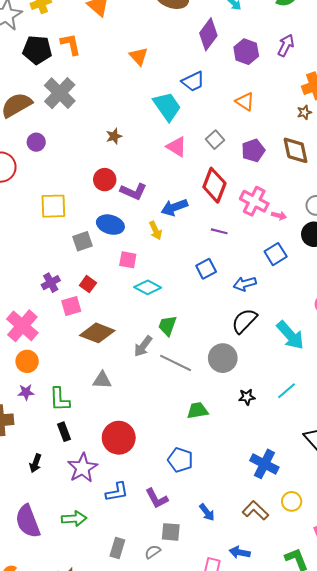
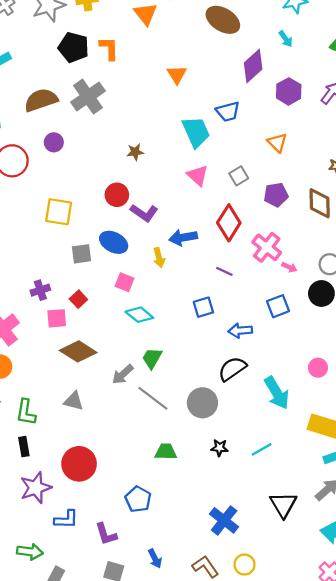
green arrow: (74, 519) -> (30, 552), moved

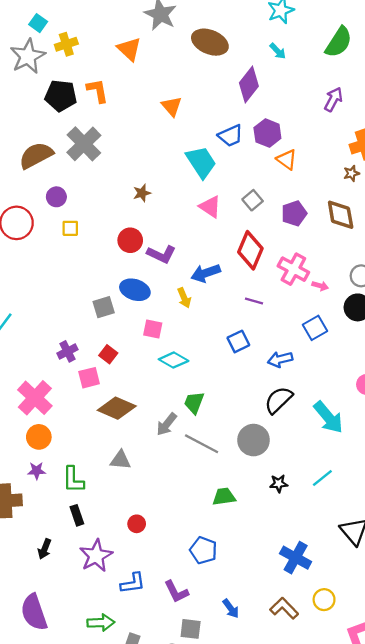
purple hexagon: (289, 91) -> (267, 133), moved
yellow square: (59, 212) -> (70, 228), moved, size x0.6
red circle: (79, 464) -> (137, 524), size x0.5

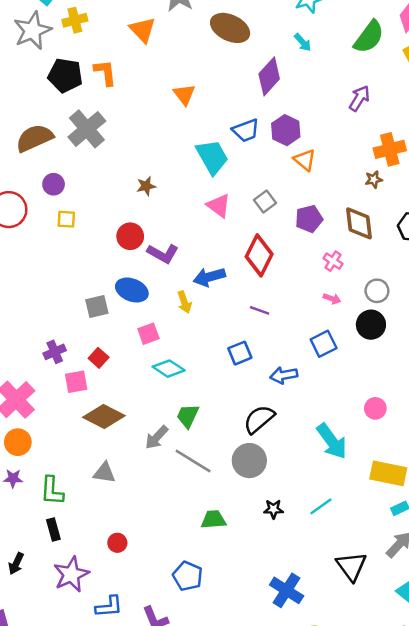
pink cross: (293, 269) -> (333, 261), moved, size x0.6
pink square: (153, 329) -> (148, 334), turned -36
black semicircle: (278, 400) -> (259, 419), moved

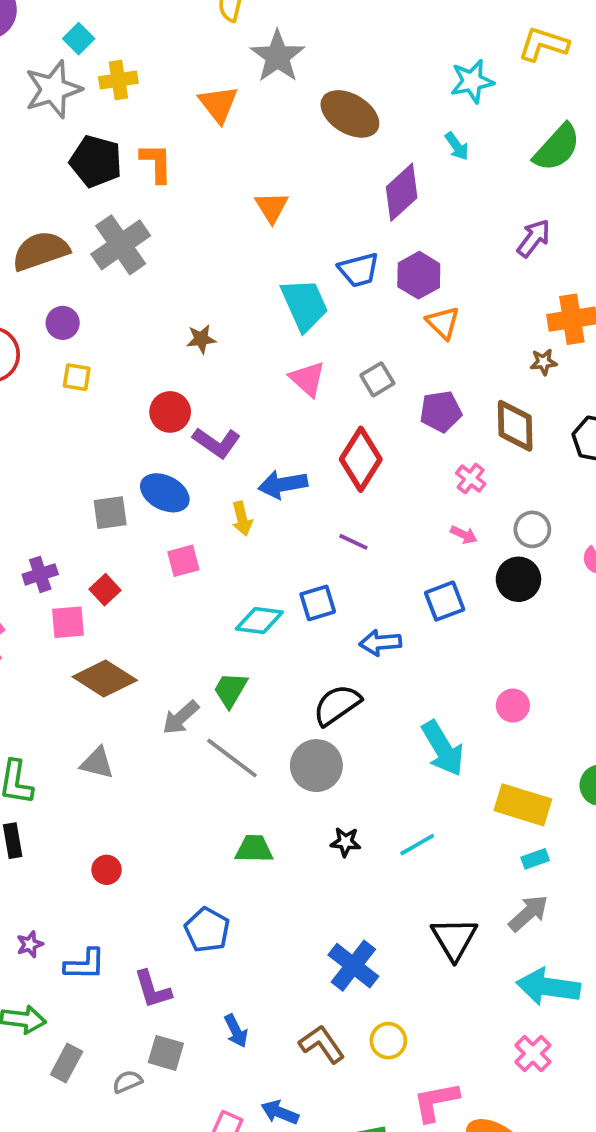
cyan diamond: (169, 369) -> (259, 620), moved, turned -32
purple star: (71, 574) -> (30, 944), moved, size x0.5

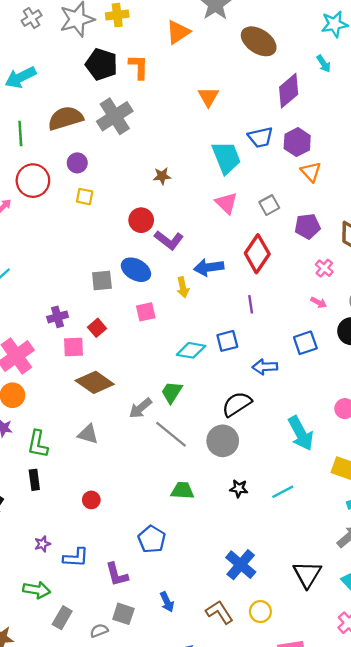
orange triangle: (218, 104) -> (178, 32), turned 32
purple line: (353, 542) -> (251, 304), turned 54
black triangle: (454, 939) -> (307, 574), moved

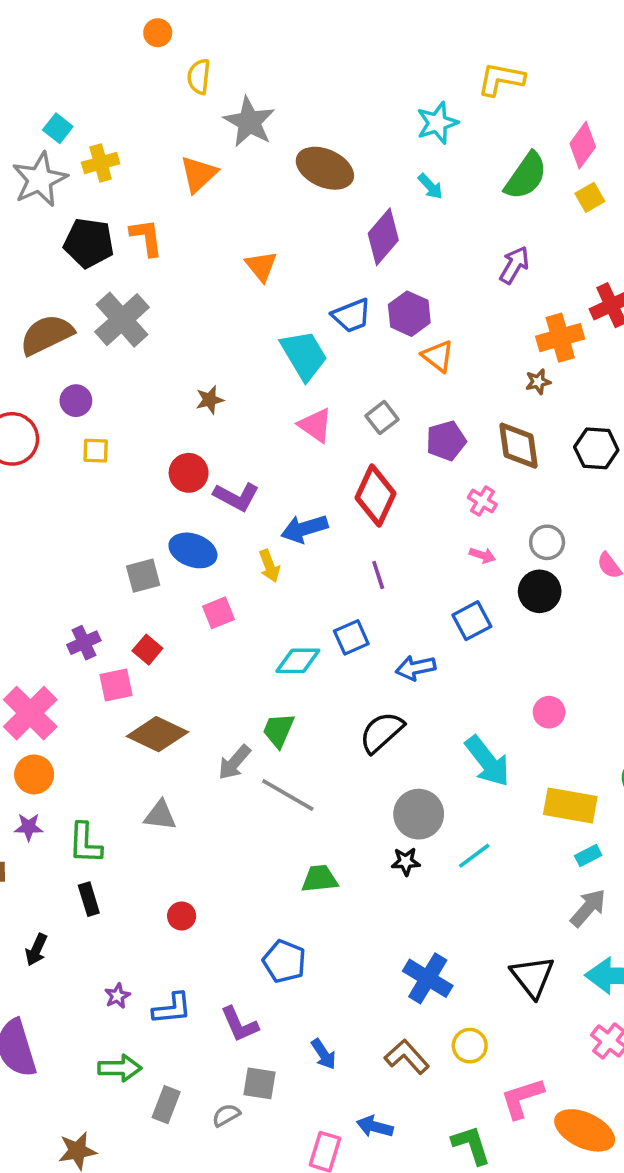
gray circle: (223, 441) -> (419, 814), moved

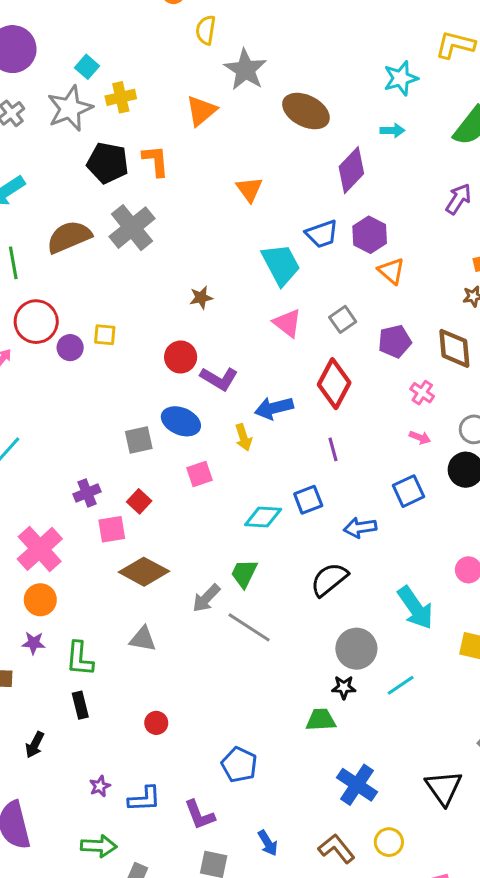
cyan arrow: (430, 186) -> (392, 130), turned -50
purple circle: (76, 401) -> (70, 348), moved
green trapezoid: (320, 879) -> (321, 720), moved

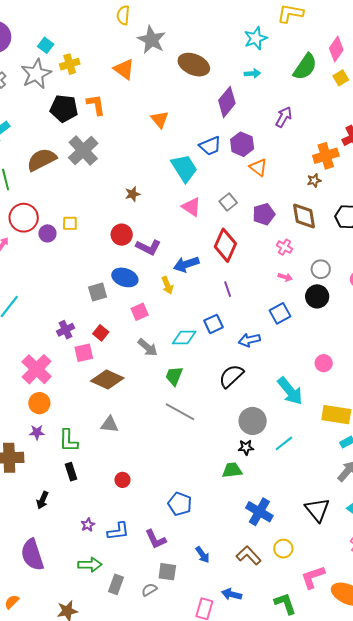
orange triangle: (201, 111) -> (124, 69), turned -40
purple arrow: (458, 199) -> (284, 117), moved
gray arrow: (206, 598) -> (148, 347), moved, turned -90

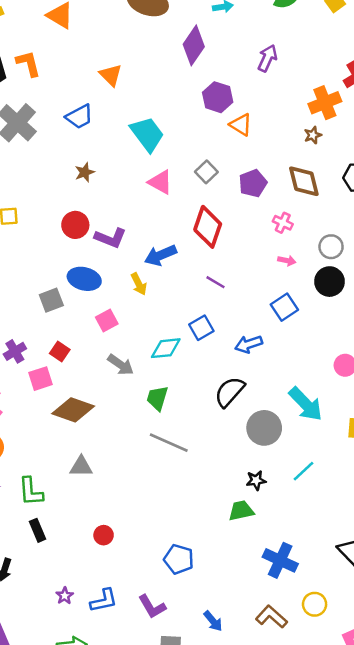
blue trapezoid: (210, 146) -> (79, 117), moved
purple line: (228, 289) -> (215, 282), turned -35
gray circle: (253, 421) -> (264, 428), moved

